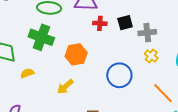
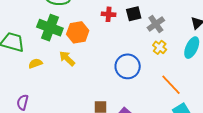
gray cross: (147, 33) -> (156, 24), turned -30
orange hexagon: (76, 54) -> (78, 32), moved
yellow arrow: (65, 87) -> (67, 58), moved, turned 84

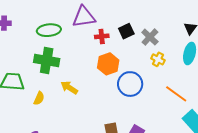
orange hexagon: (78, 32) -> (108, 64), moved
yellow semicircle: (35, 63) -> (39, 98), turned 144

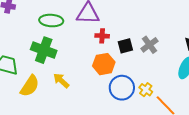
black square: (126, 31) -> (125, 46), moved
yellow cross: (158, 59) -> (146, 90), moved
yellow semicircle: (39, 98) -> (30, 86), size x1.6

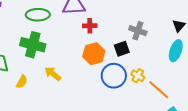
gray cross: (150, 45) -> (138, 31), turned -30
black square: (125, 46) -> (122, 49), moved
yellow semicircle: (30, 86) -> (22, 82), size x0.6

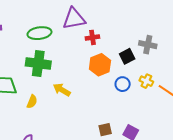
gray cross: (138, 31) -> (148, 45), moved
blue circle: (114, 76) -> (123, 84), size x0.6

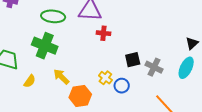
gray cross: (148, 45) -> (154, 67), moved
orange hexagon: (100, 65) -> (80, 96), moved
yellow cross: (146, 81) -> (105, 78), moved

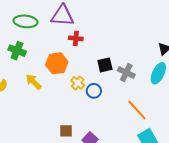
green cross: (45, 46) -> (17, 51), size x0.7
orange hexagon: (80, 96) -> (57, 63), moved

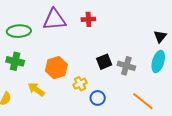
red cross: (76, 38) -> (88, 19), moved
yellow cross: (78, 83) -> (80, 84), turned 32
blue circle: (94, 91) -> (98, 98), moved

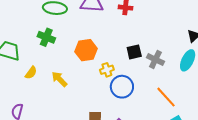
yellow arrow: (36, 89) -> (59, 79), moved
blue circle: (98, 98) -> (122, 87), size x1.5

